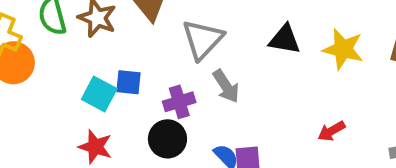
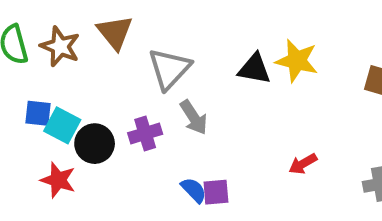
yellow star: (343, 49) -> (297, 61), moved
blue square: (128, 82) -> (38, 113), moved
black circle: (167, 139) -> (95, 144), moved

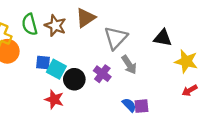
brown triangle: (115, 32) -> (86, 18), turned 35
yellow star: (297, 61) -> (186, 61), moved
purple cross: (145, 133) -> (102, 74), turned -36

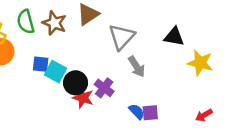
purple cross: (102, 74) -> (104, 88), moved
red arrow: (190, 90) -> (204, 115), moved
red star: (54, 99) -> (83, 98), moved

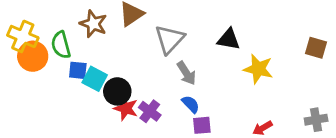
green semicircle: (26, 22) -> (61, 45), moved
purple cross: (104, 88) -> (150, 111), moved
blue semicircle: (137, 111) -> (191, 104), moved

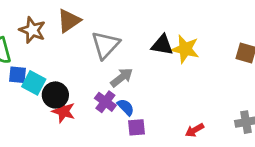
yellow star: (258, 69) -> (185, 49), moved
gray arrow: (186, 73) -> (122, 77), turned -95
purple cross: (150, 111) -> (105, 102), moved

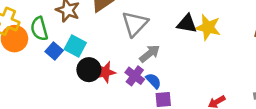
blue square: (18, 75) -> (54, 51), turned 35
cyan square: (34, 83) -> (75, 46), moved
red star: (63, 111) -> (105, 72), moved, turned -30

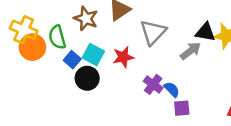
gray arrow: (150, 54) -> (190, 51), moved
black circle: (89, 70) -> (87, 78), moved
red star: (105, 72) -> (123, 57), moved

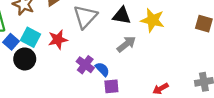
black triangle: (205, 32) -> (122, 16), moved
gray arrow: (190, 51) -> (126, 44), moved

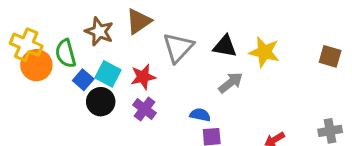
purple cross: (85, 65) -> (145, 109), moved
blue semicircle: (102, 69) -> (200, 115), turned -35

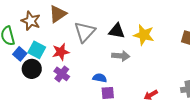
gray arrow: (231, 83) -> (121, 56), turned 42

